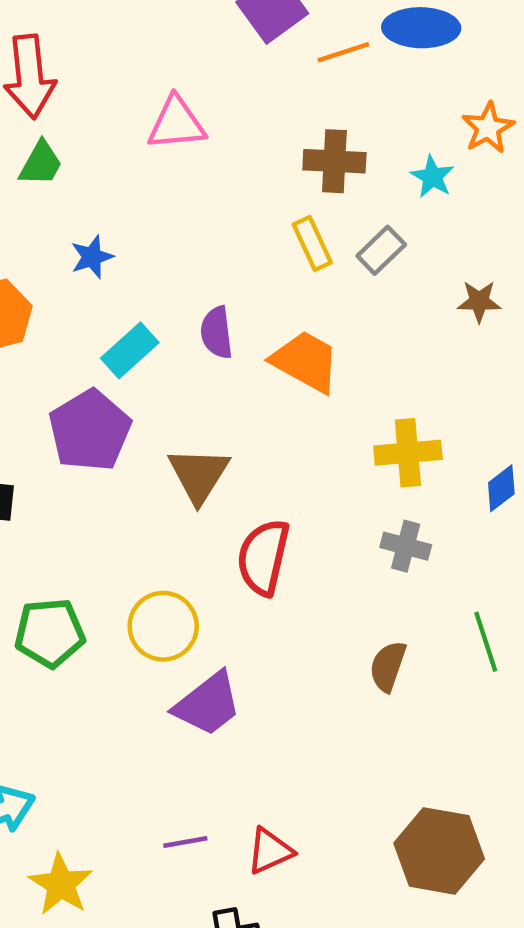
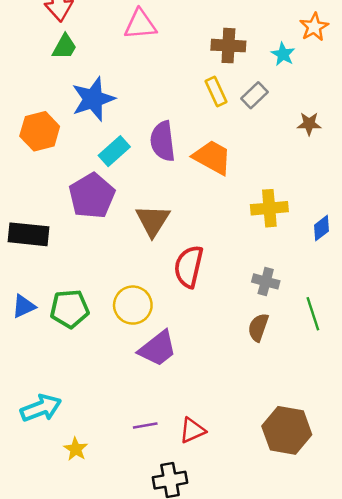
blue star: (92, 257) -> (93, 99), size x1.8
purple semicircle: (217, 333) -> (163, 141), size x1.4
gray cross: (406, 546) -> (266, 281), moved
yellow star: (61, 884) -> (76, 449), size x0.7

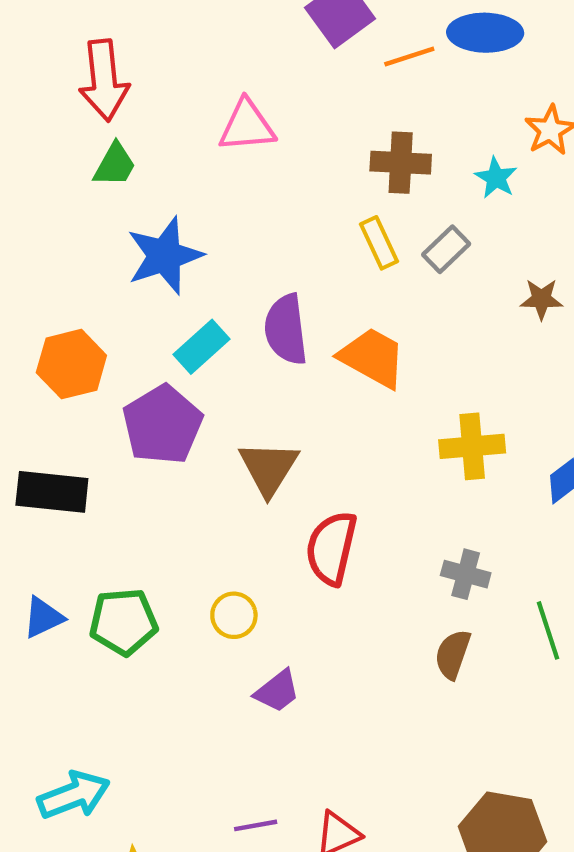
orange hexagon: (40, 131) -> (71, 364), moved
yellow circle: (133, 305) -> (234, 615), size x0.7
purple trapezoid: (158, 348) -> (277, 691), size x0.7

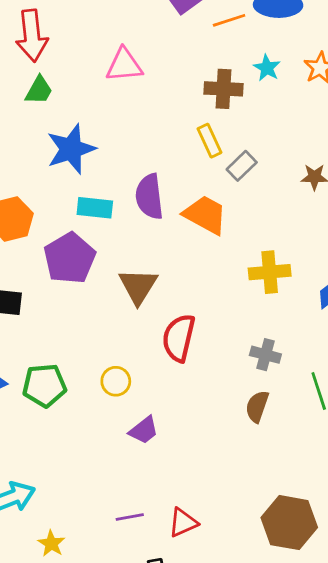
cyan star: (496, 178) -> (267, 68), moved
gray rectangle: (446, 249) -> (242, 166), moved
cyan rectangle: (201, 347) -> (95, 208), turned 48

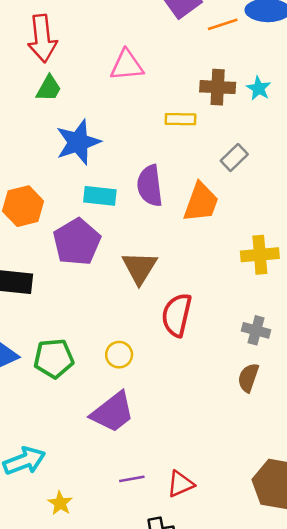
cyan star: (267, 68) -> (259, 88), moved
yellow rectangle: (210, 141) -> (180, 119), moved, turned -64
orange trapezoid: (205, 215) -> (201, 202), turned 81
purple trapezoid: (144, 430) -> (113, 412), moved, size x1.6

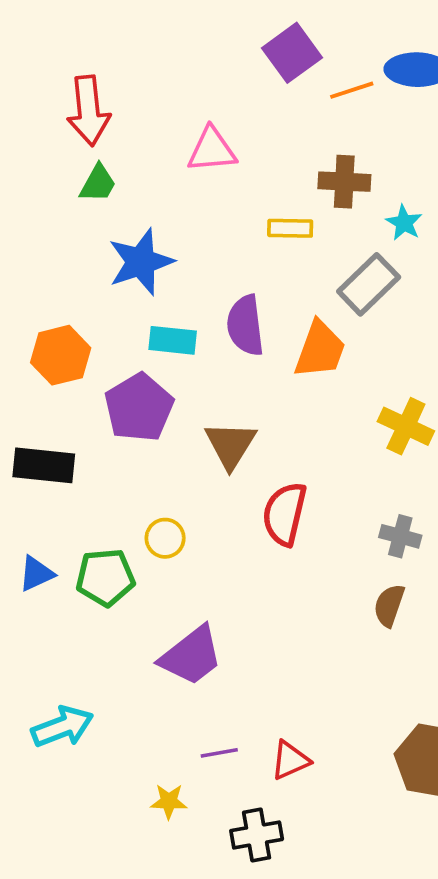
cyan star: (259, 88) -> (404, 223), moved
gray rectangle: (234, 157) -> (369, 284), size x1.5
yellow cross: (260, 255) -> (406, 426), turned 30
yellow circle: (119, 355) -> (165, 538), moved
yellow star: (60, 503) -> (169, 801), moved, turned -30

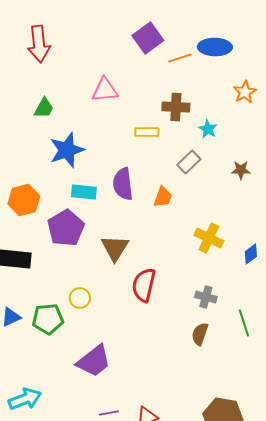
red arrow: (89, 111) -> (39, 44), moved
gray rectangle: (369, 284) -> (189, 162), size x0.7
orange trapezoid: (320, 350) -> (163, 197), size x0.7

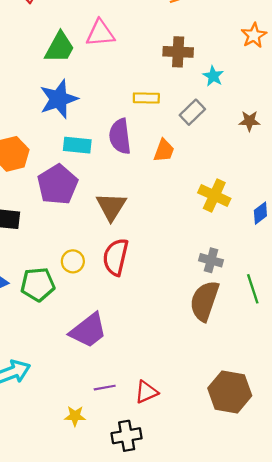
green trapezoid: (44, 108) -> (60, 47), moved, size x1.4
yellow rectangle: (147, 132) -> (146, 98), moved
red semicircle: (144, 285) -> (116, 257), moved
brown semicircle: (200, 334) -> (204, 301), size x1.6

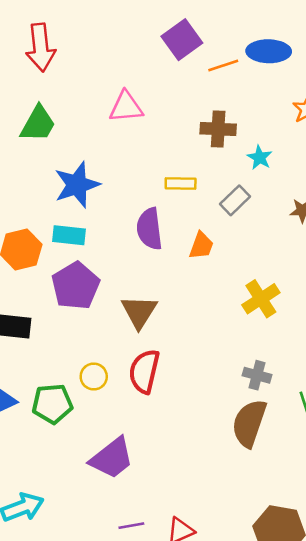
green trapezoid: (60, 47) -> (38, 124), moved
cyan rectangle: (77, 145) -> (69, 235), moved
yellow cross: (214, 196) -> (261, 299), turned 32

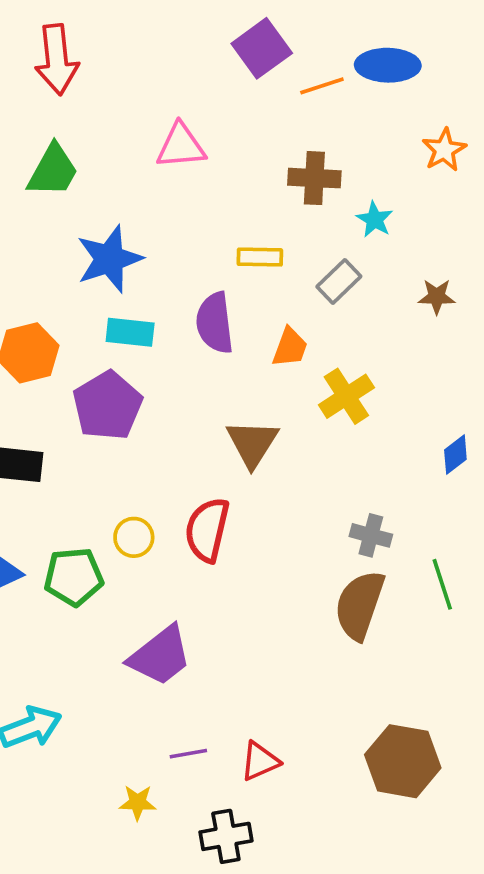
cyan rectangle: (69, 235) -> (130, 332), moved
yellow cross: (261, 299) -> (346, 396), moved
brown triangle: (139, 312) -> (252, 443), moved

